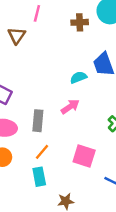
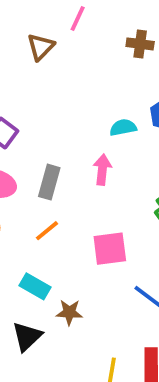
pink arrow: (70, 107) -> (102, 170), turned -60
pink square: (84, 156) -> (110, 249), turned -35
cyan rectangle: (39, 177) -> (35, 286), moved, turned -60

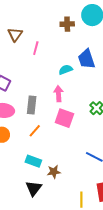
pink line: (78, 19) -> (36, 48), moved
pink square: (110, 249) -> (64, 118), moved, turned 36

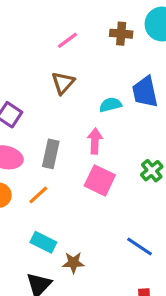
brown triangle: (15, 34) -> (63, 83), moved
pink line: (36, 48) -> (68, 40), moved, turned 32
orange line: (35, 131) -> (38, 195), moved

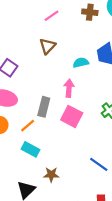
gray rectangle: (51, 154) -> (44, 107), moved
cyan rectangle: (43, 242) -> (30, 149), moved

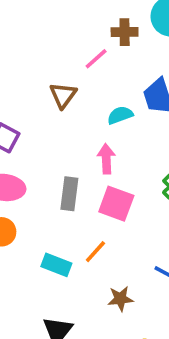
pink line: (51, 16) -> (96, 59), moved
orange line: (28, 126) -> (95, 252), moved
brown star: (51, 175) -> (120, 299), moved

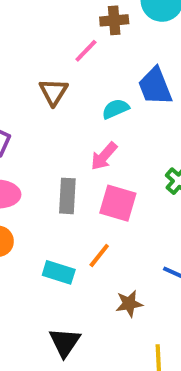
pink arrow: (106, 159) -> (104, 156), turned -132

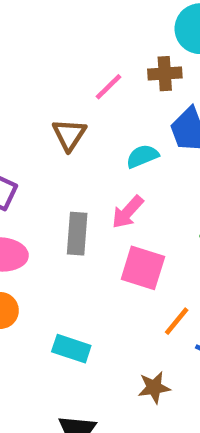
brown cross: (114, 20) -> (165, 74), moved
gray rectangle: (67, 196) -> (77, 234), moved
orange line: (99, 256) -> (177, 321), moved

